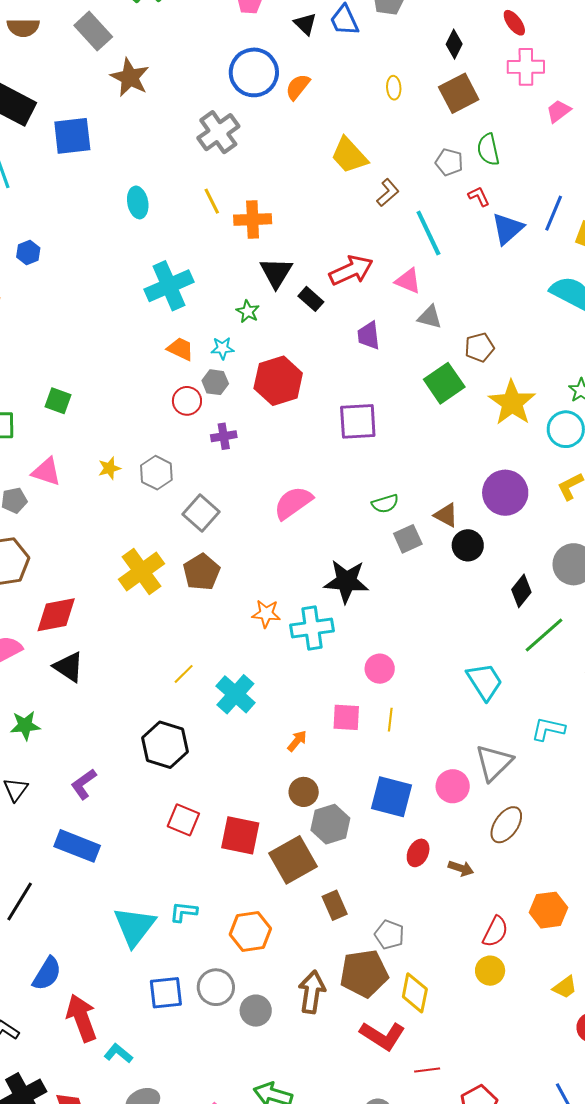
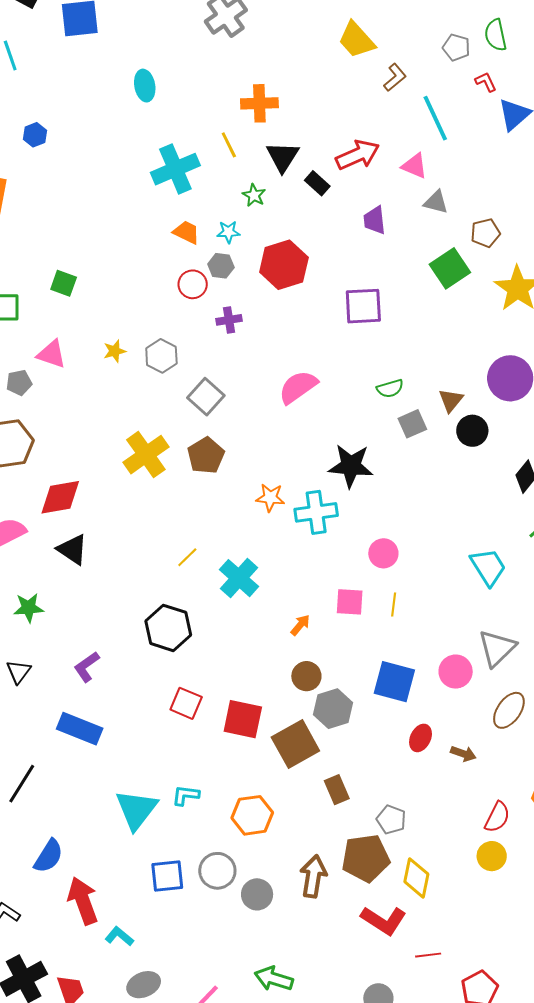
yellow line: (212, 201) -> (229, 145), moved
brown triangle: (446, 515) -> (451, 400), turned 40

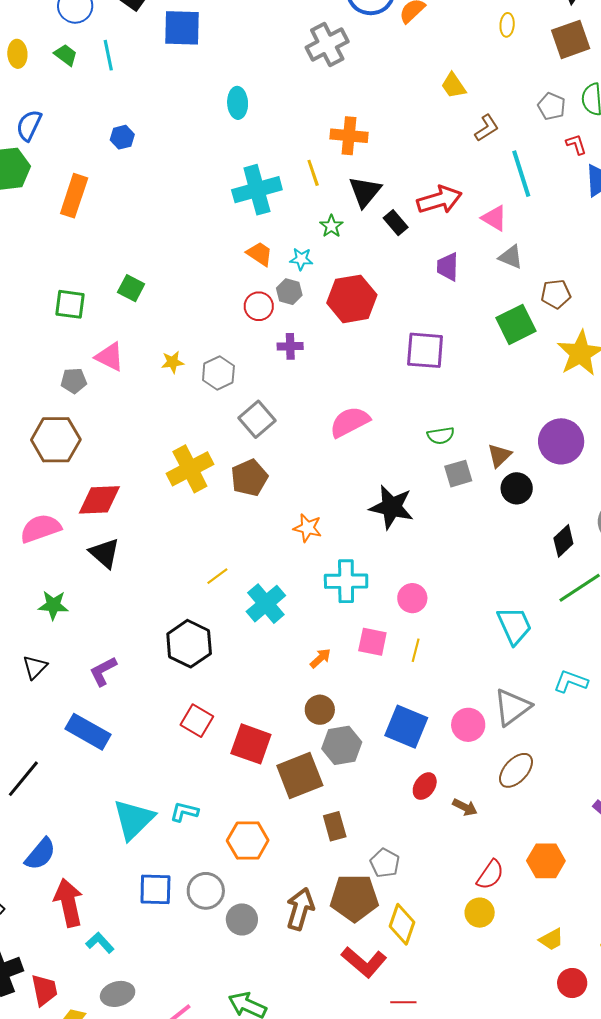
yellow trapezoid: (356, 40) -> (454, 86), size x0.7
cyan cross: (316, 512) -> (346, 581), moved

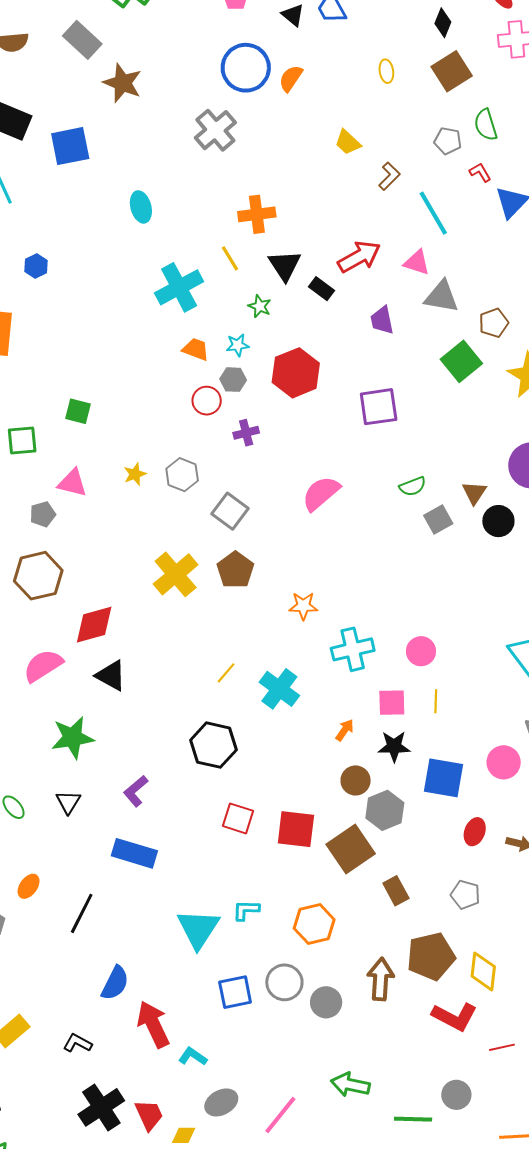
gray triangle: (511, 257) -> (441, 297), size x1.4
black star: (392, 507) -> (394, 746), moved, size x0.7
green star: (53, 605) -> (72, 738), size x1.4
gray pentagon: (385, 863) -> (465, 895), moved

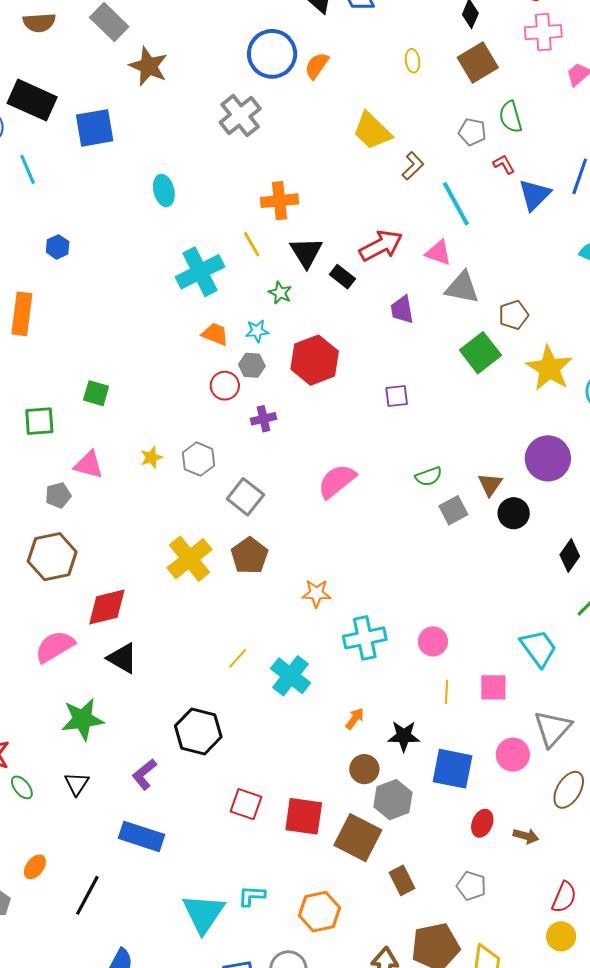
yellow trapezoid: (348, 142) -> (372, 131), size x1.5
purple square: (379, 407) -> (397, 396), size x0.6
pink square: (392, 703) -> (493, 687), moved
black hexagon: (213, 745) -> (198, 731), moved
brown square: (351, 849) -> (358, 838), turned -30

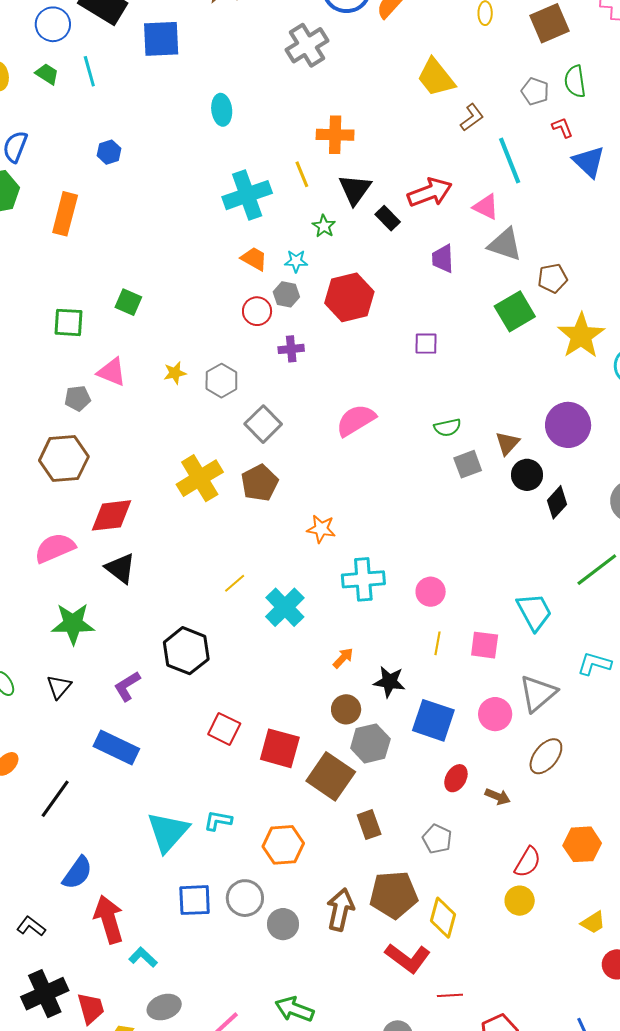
blue triangle: (535, 195) -> (589, 162), turned -39
black diamond: (570, 555) -> (557, 502), moved

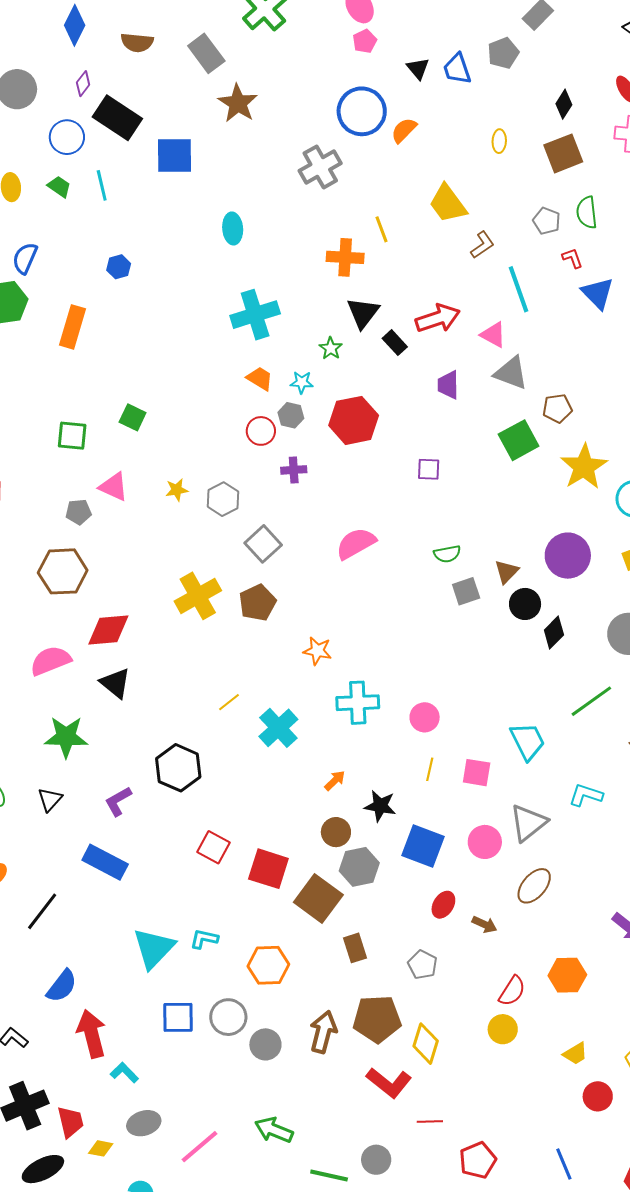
yellow line: (302, 174) -> (381, 229), moved

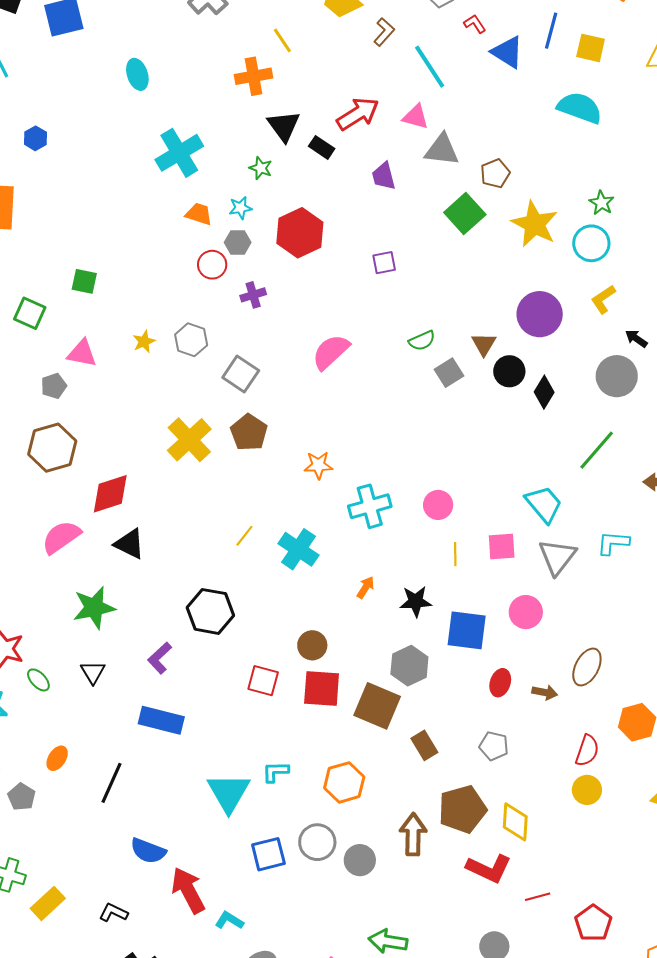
green square: (72, 436) -> (30, 313), turned 32
gray triangle: (528, 823) -> (557, 557), moved
brown circle: (336, 832) -> (312, 645), moved
brown ellipse: (534, 886) -> (587, 667), moved
blue semicircle: (62, 986) -> (148, 851), turned 87

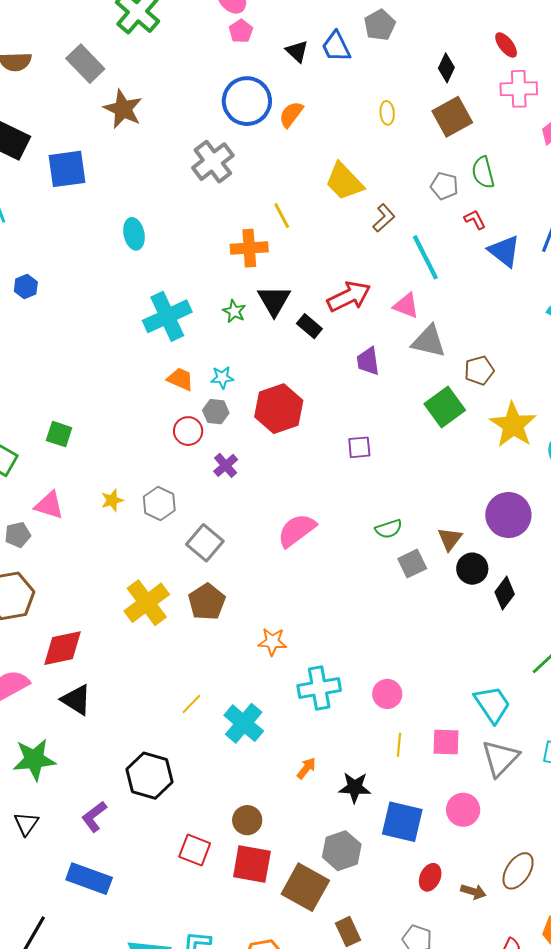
green star: (261, 168) -> (234, 311), moved
purple cross: (253, 295) -> (226, 465), turned -30

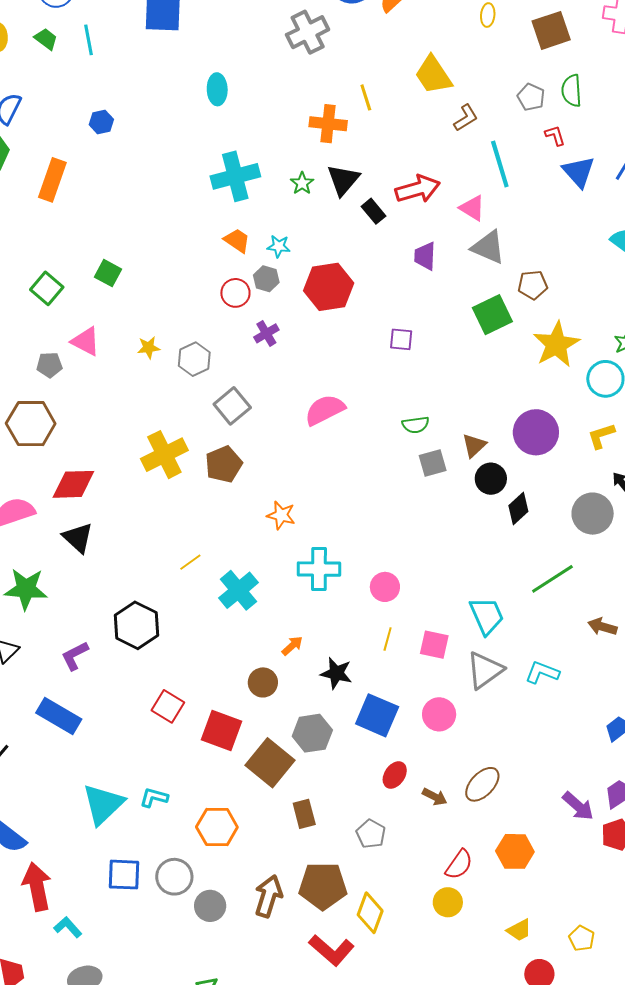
brown circle: (247, 820) -> (263, 682), moved

